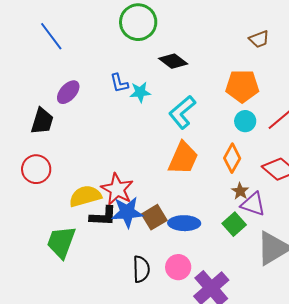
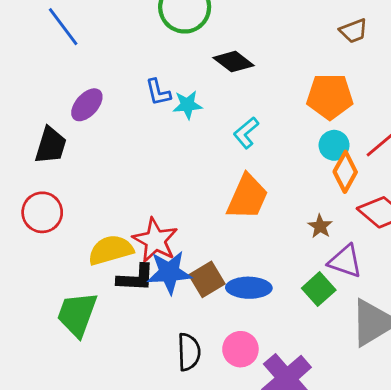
cyan L-shape: (182, 112) -> (246, 133), size x0.7
orange diamond: (232, 158) -> (345, 172), moved
brown star: (240, 191) -> (320, 226), moved

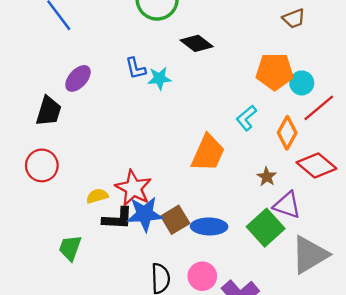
cyan L-shape: (246, 133) -> (246, 118), moved
cyan circle: (334, 145) -> (302, 83), moved
yellow semicircle: (111, 250) -> (97, 196), size x0.6
green square: (319, 289) -> (266, 228), size x1.4
green trapezoid: (77, 314) -> (70, 248), size x0.7

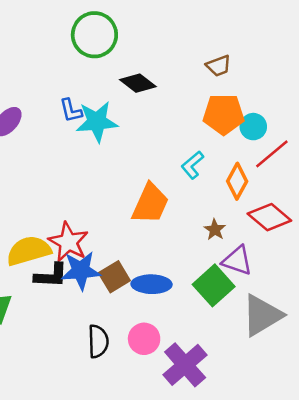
brown trapezoid: (294, 19) -> (219, 66), moved
cyan star: (159, 78) -> (97, 122), size x1.6
yellow semicircle: (97, 196) -> (29, 251), size x1.8

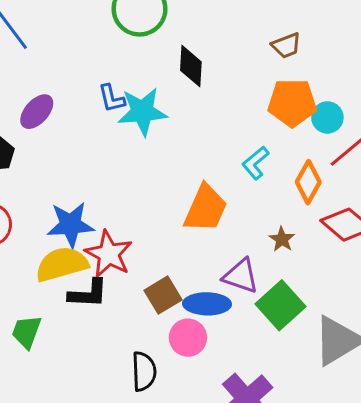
black diamond: (138, 83) -> (191, 66), turned 56
purple triangle: (237, 261) -> (241, 276), moved
blue star: (81, 271) -> (71, 225), moved
pink circle: (144, 339) -> (188, 338), moved

